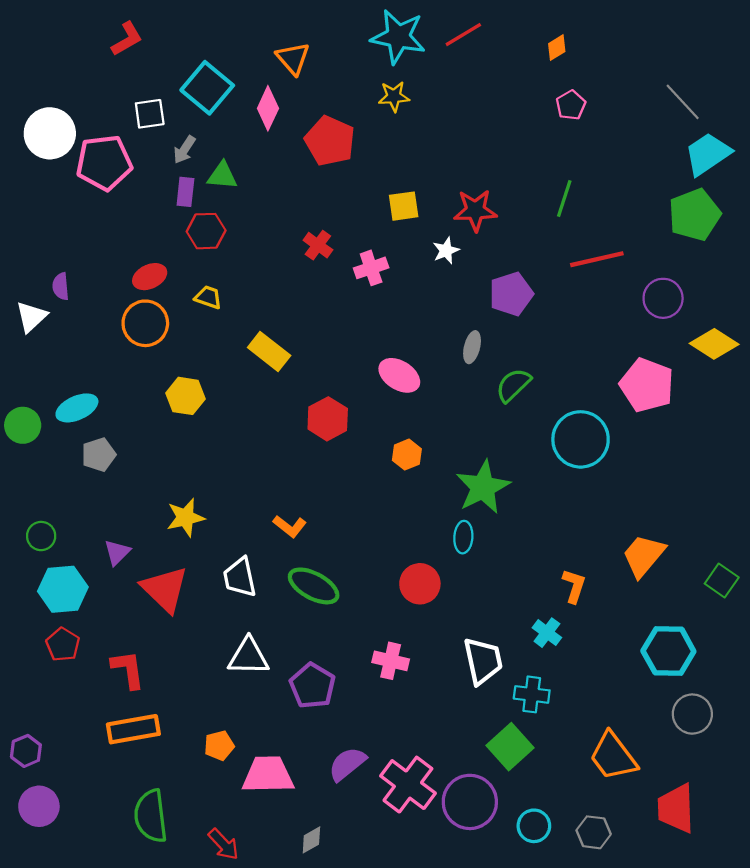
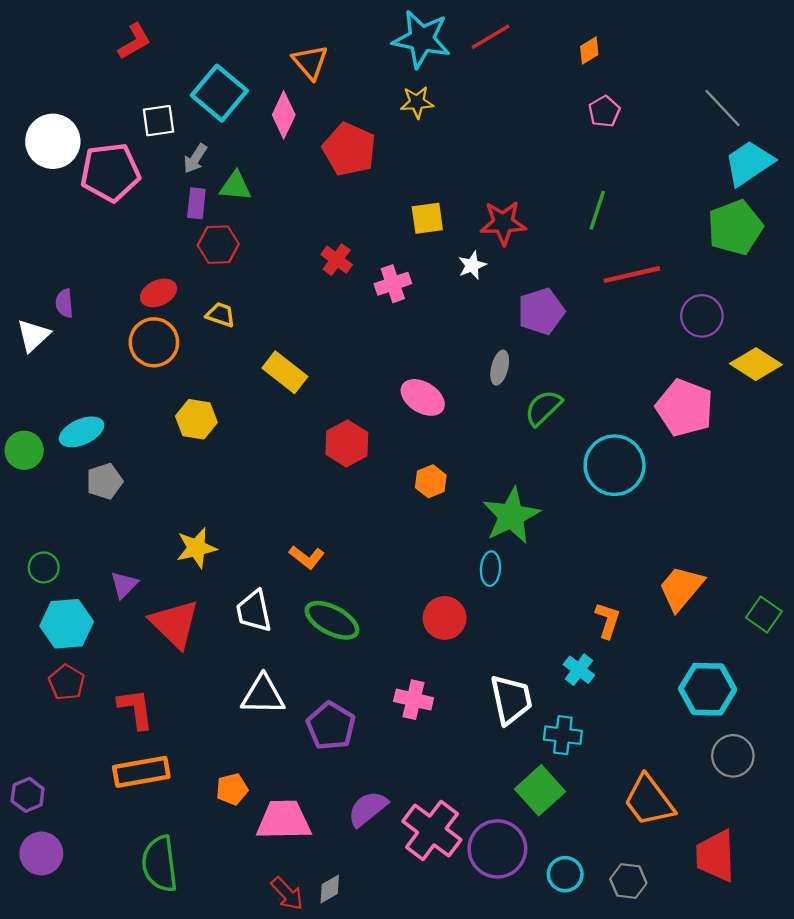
red arrow: (223, 844) -> (287, 894), moved

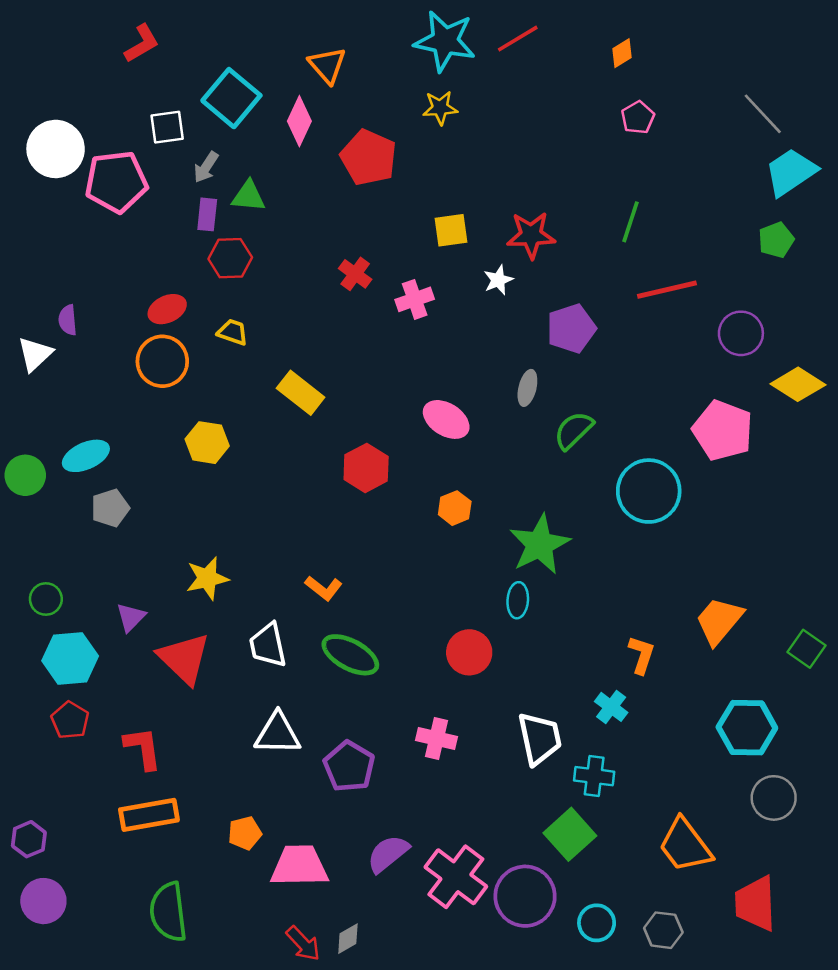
green pentagon: (735, 227) -> (776, 240), size x0.6

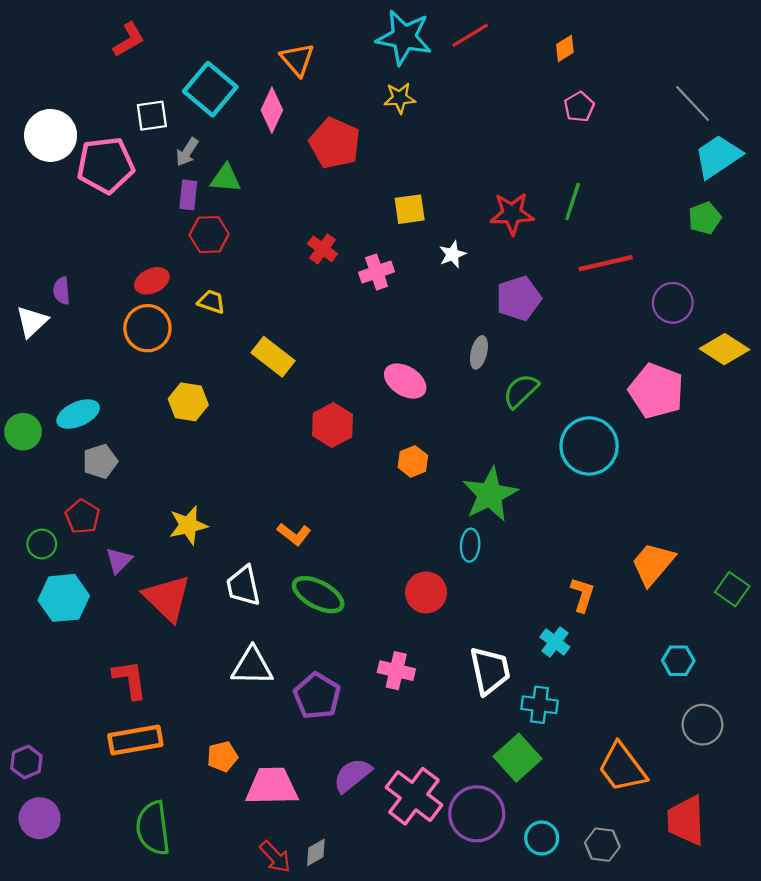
red star: (531, 235) -> (512, 214), moved
red pentagon: (70, 720) -> (83, 516), moved
cyan hexagon: (747, 728) -> (678, 661), size x0.6

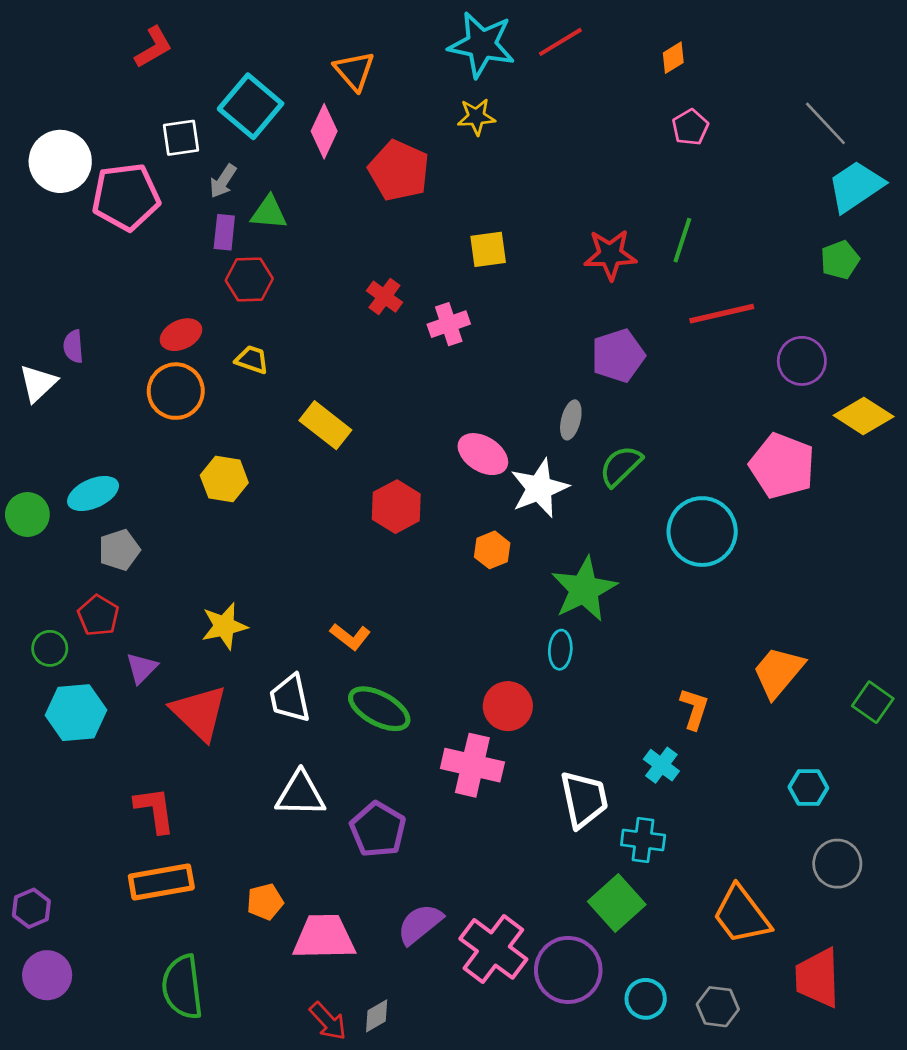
white star: (453, 254) -> (539, 488), moved, size x1.8
pink cross: (396, 671) -> (472, 765), moved, size x1.4

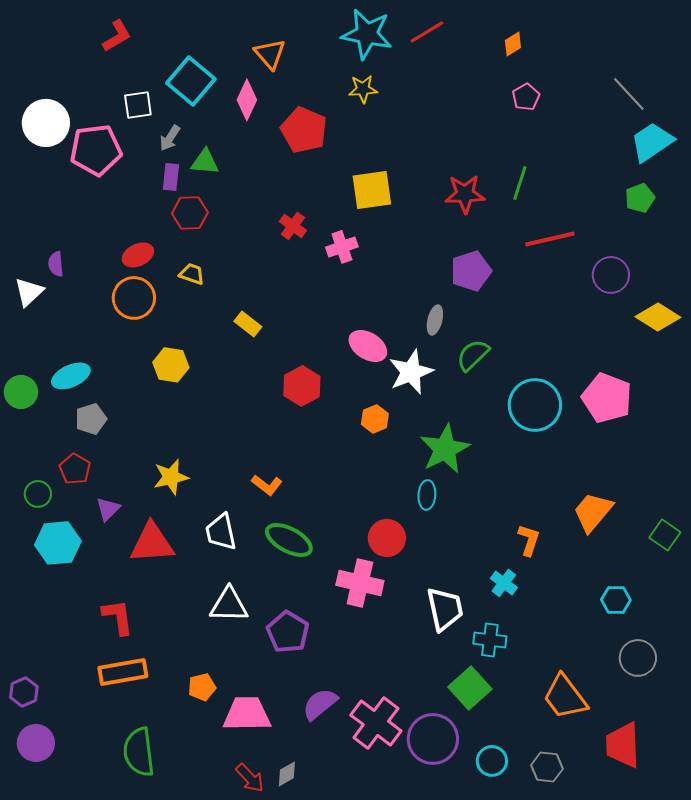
yellow square: (488, 249) -> (372, 190), size x1.4
yellow rectangle: (325, 425) -> (248, 324), size x0.7
pink pentagon: (782, 466) -> (607, 398), moved
red triangle: (199, 713) -> (152, 543), turned -48

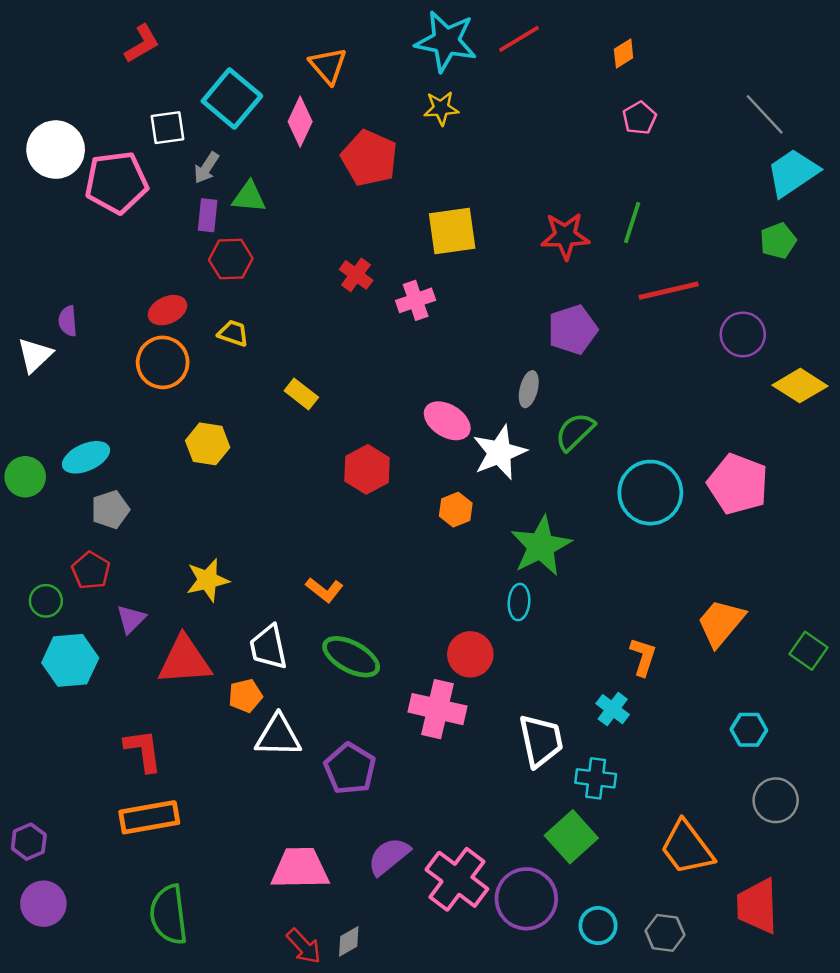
orange pentagon: (202, 687) -> (245, 696), moved

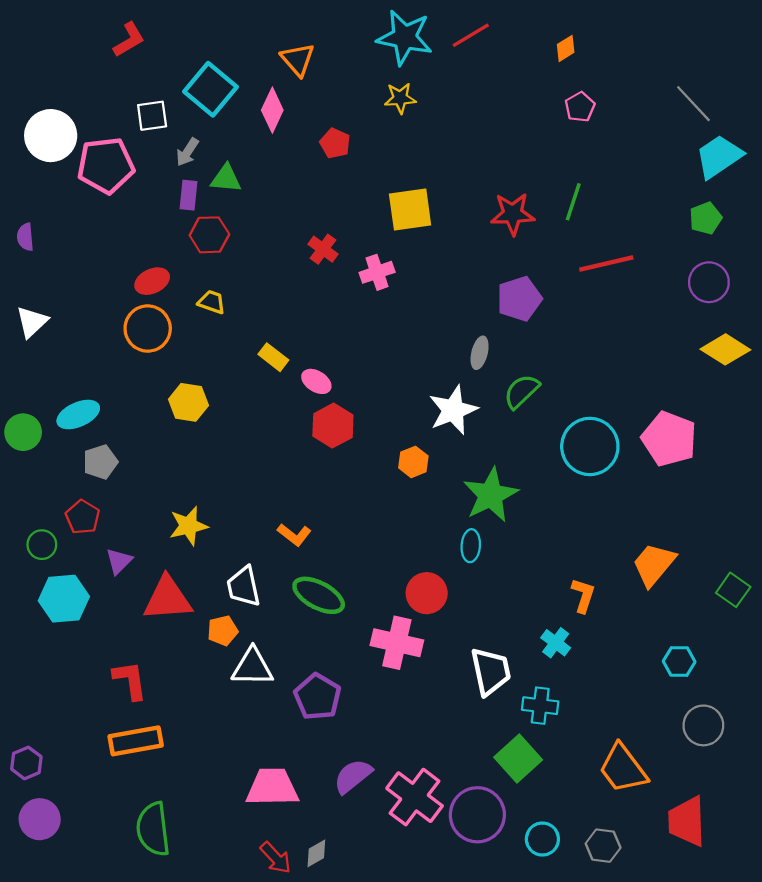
red pentagon: (369, 158) -> (335, 143), size x0.6
purple semicircle: (68, 321) -> (25, 237), moved
purple circle: (743, 334) -> (709, 282), moved
pink ellipse: (447, 421) -> (316, 381), moved, size x0.7

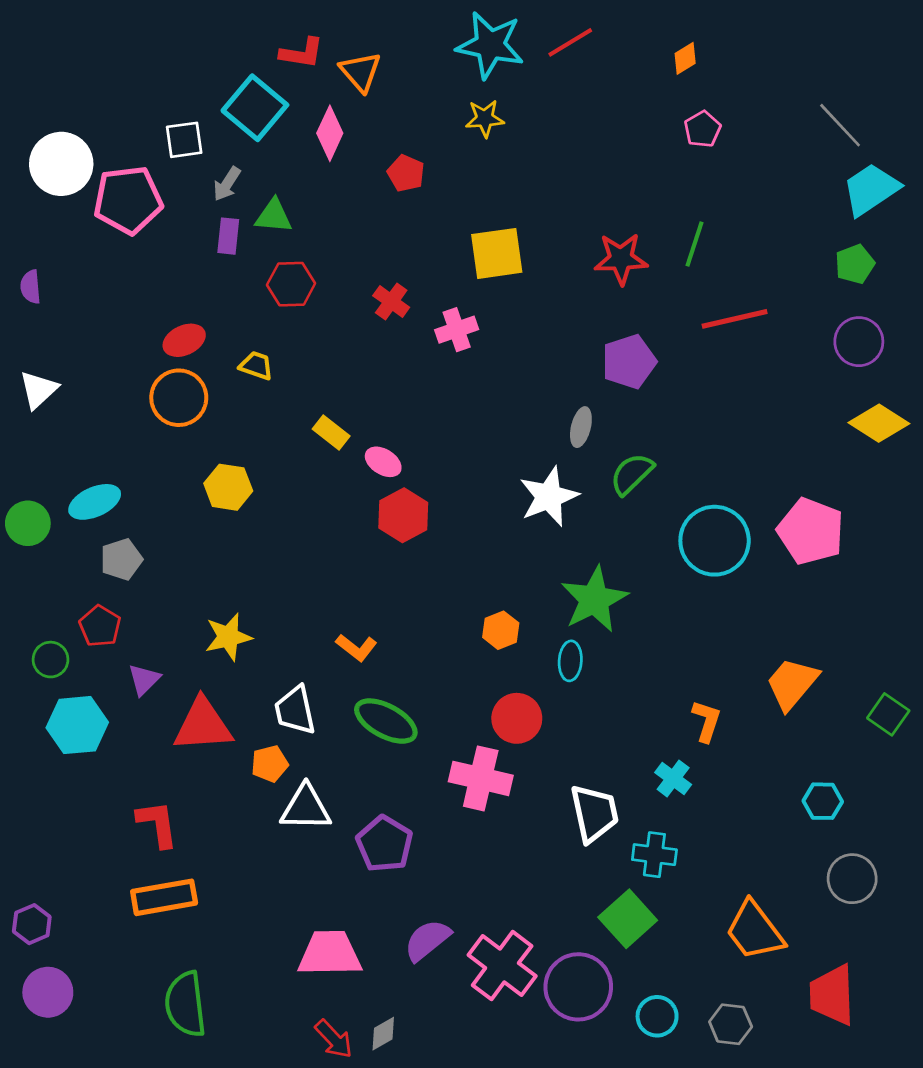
red L-shape: (129, 40) -> (302, 53), moved, turned 39
red hexagon: (209, 235) -> (291, 284), moved
orange hexagon: (413, 462) -> (501, 630), moved

